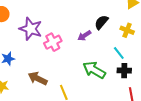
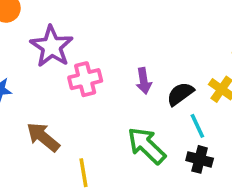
black semicircle: (101, 22) -> (180, 94), moved
purple arrow: (84, 36) -> (144, 81), turned -80

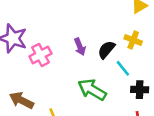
black cross: (200, 159) -> (140, 90), moved

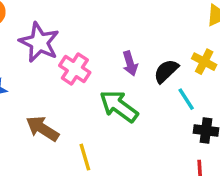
pink cross: (40, 55) -> (75, 69), turned -35
green arrow: (92, 90) -> (119, 106), moved

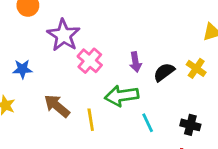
cyan line: (186, 99) -> (148, 123), moved
green arrow: (119, 106) -> (122, 96), turned -52
yellow line: (85, 157) -> (91, 120), moved

